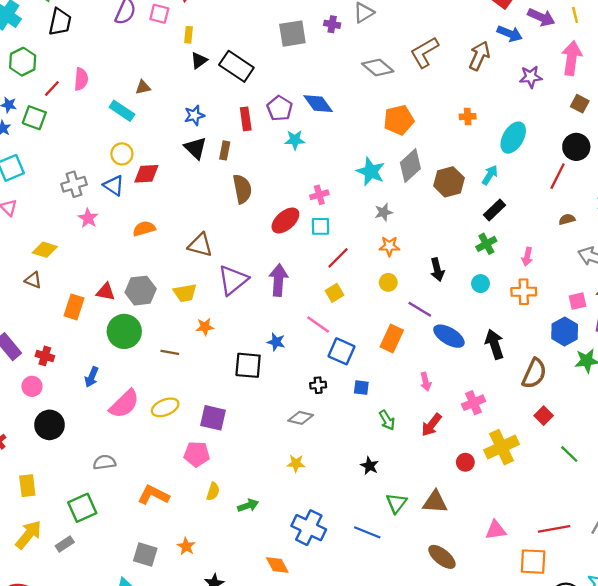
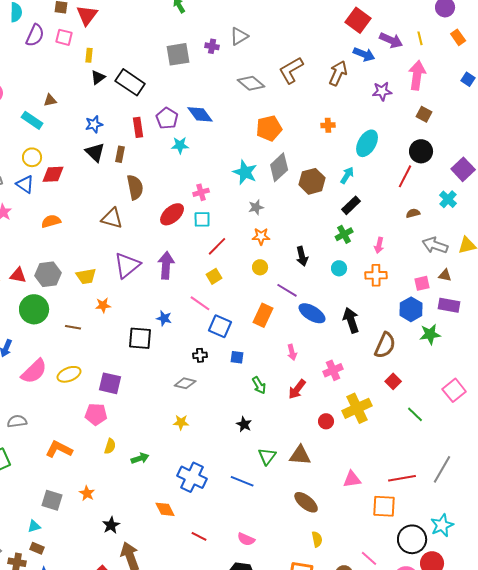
brown triangle: (200, 245) -> (112, 218), moved

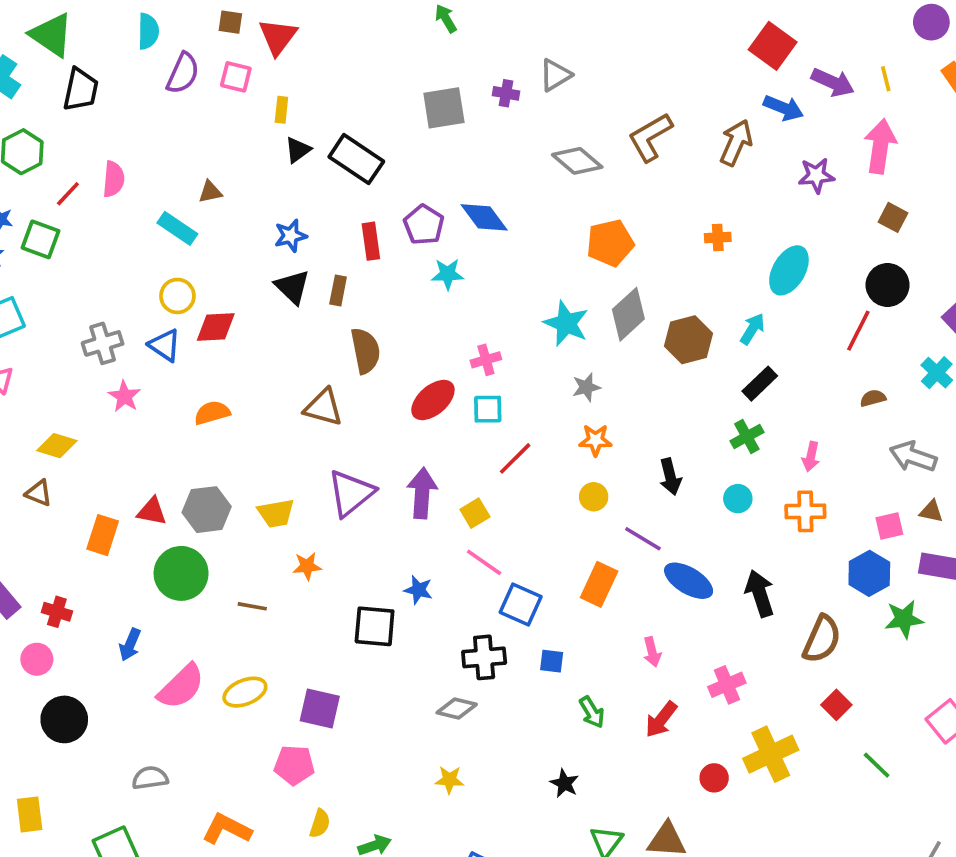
yellow square: (214, 276) -> (475, 513), moved
black cross: (200, 355) -> (484, 657), size x1.6

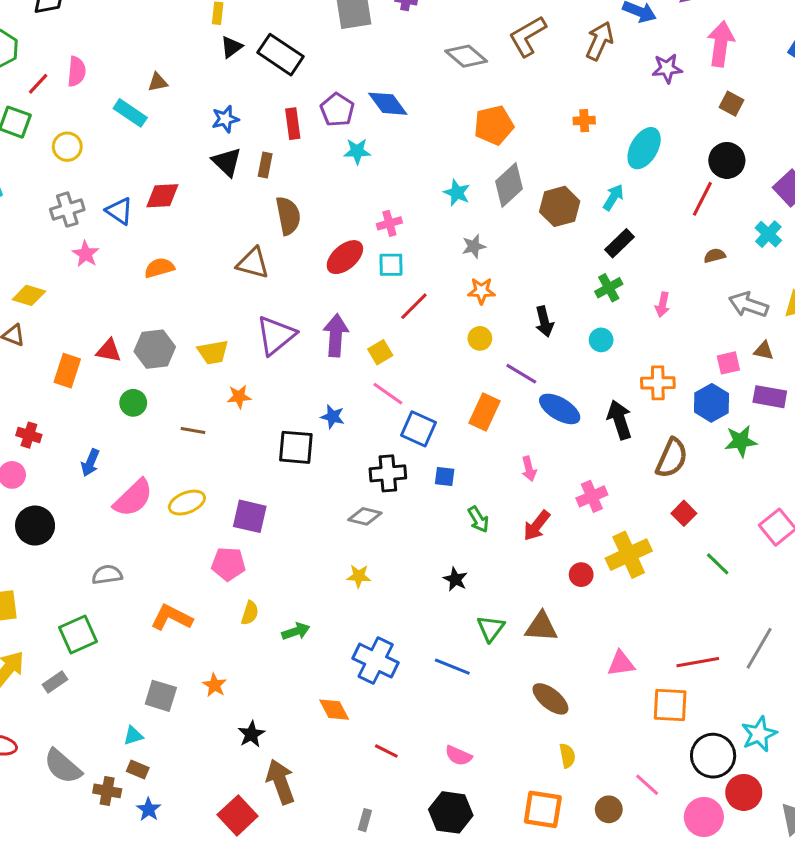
yellow circle: (177, 296) -> (67, 147), moved
cyan star: (566, 323) -> (457, 193), size x0.7
orange cross: (805, 511) -> (658, 383), moved
green circle: (181, 573) -> (133, 403), size x0.6

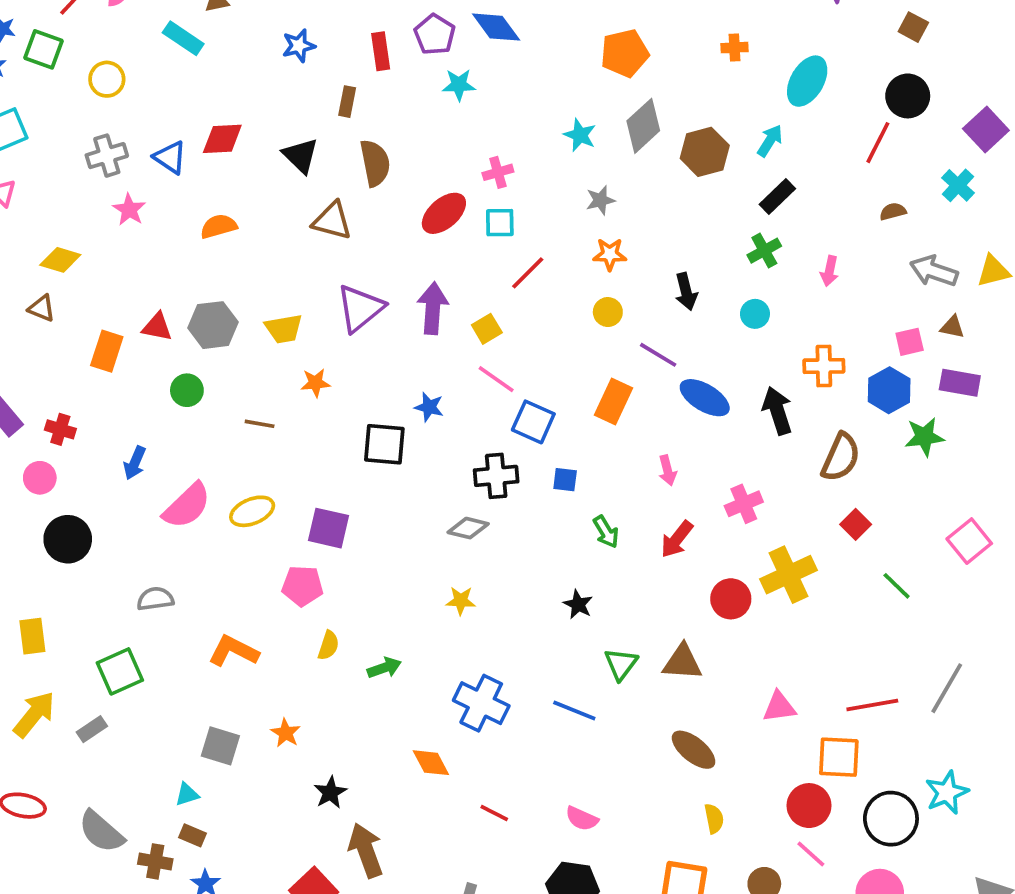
black triangle: (227, 162) -> (301, 156), moved
red circle: (581, 575) -> (731, 599), size x1.4
red circle: (744, 792) -> (809, 806), moved

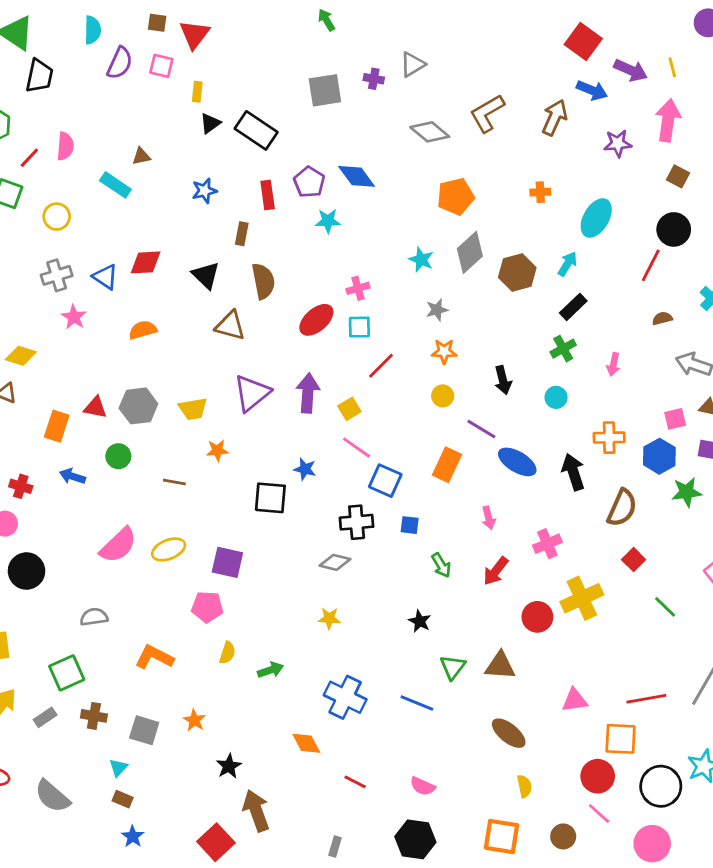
blue arrow: (135, 463) -> (72, 476), moved, turned 85
cyan triangle: (187, 794) -> (118, 768), turned -30
brown cross: (155, 861) -> (94, 716), moved

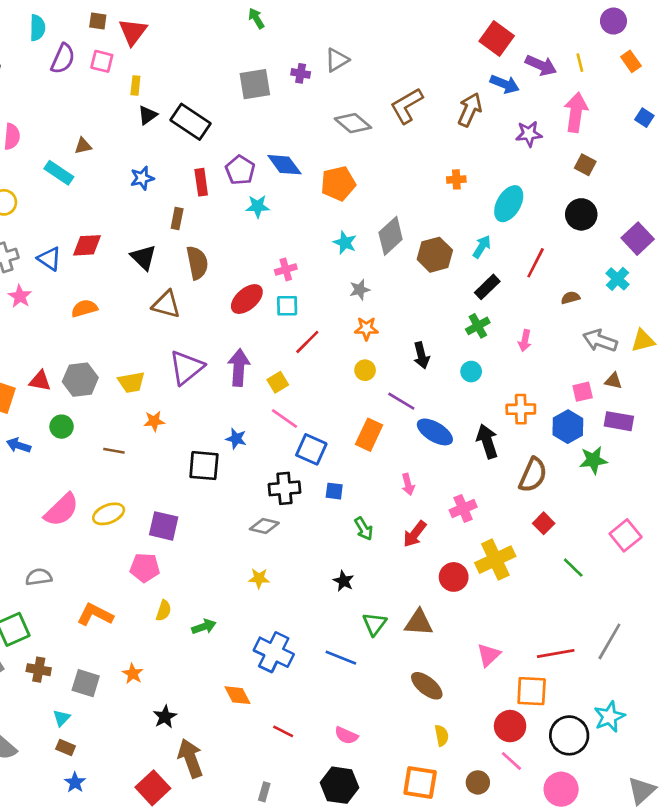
orange pentagon: (456, 196) -> (338, 184), moved
red line: (651, 265) -> (536, 263), moved
pink triangle: (575, 700) -> (489, 655), turned -35

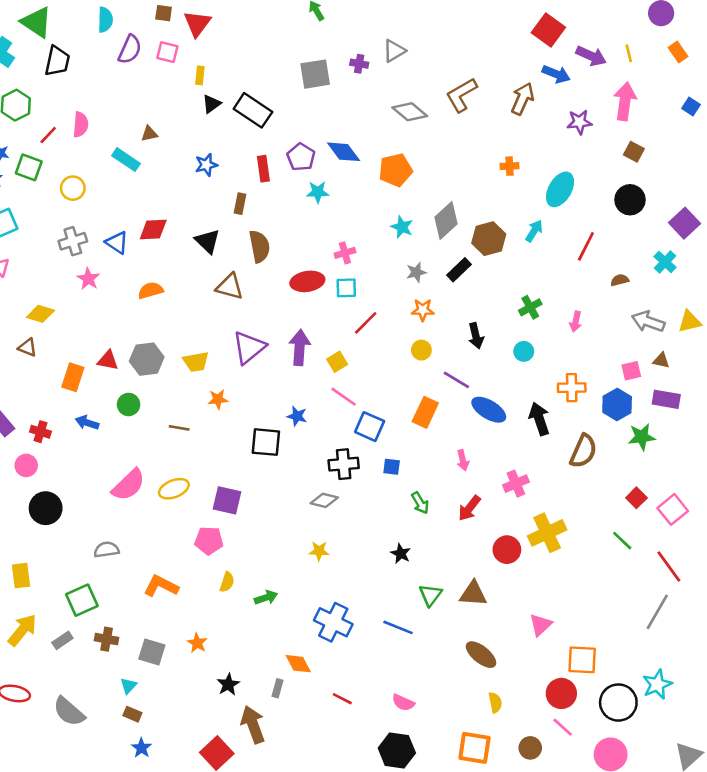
black rectangle: (487, 287) -> (459, 270), moved
red ellipse: (247, 299) -> (307, 281), turned 32
red square: (544, 523) -> (636, 498), moved
red line: (556, 654) -> (669, 566), moved, turned 64
gray rectangle: (264, 792) -> (278, 688), moved

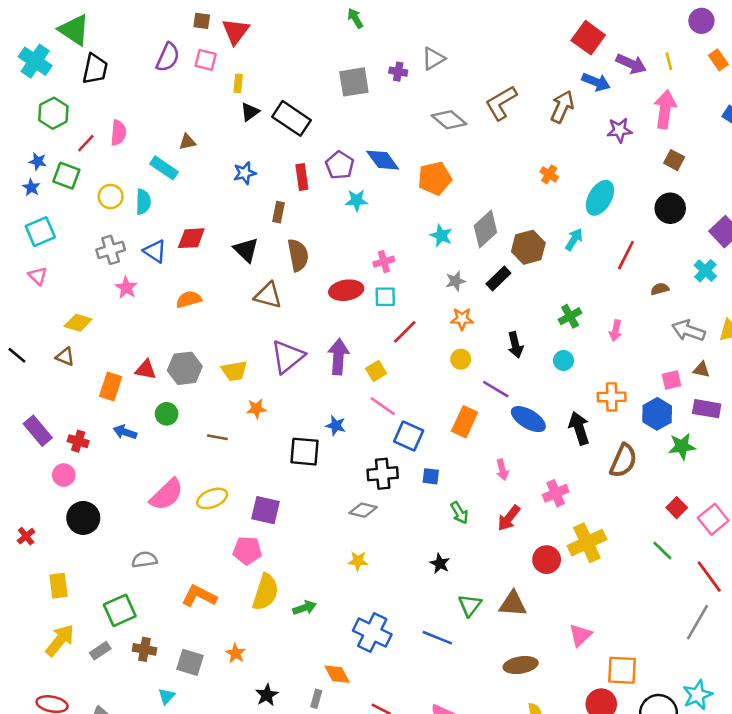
cyan semicircle: (105, 20) -> (143, 202), moved
orange cross: (510, 166) -> (549, 174), turned 36
yellow semicircle: (227, 582) -> (265, 592), size x1.8
brown ellipse: (481, 655) -> (521, 665), turned -48

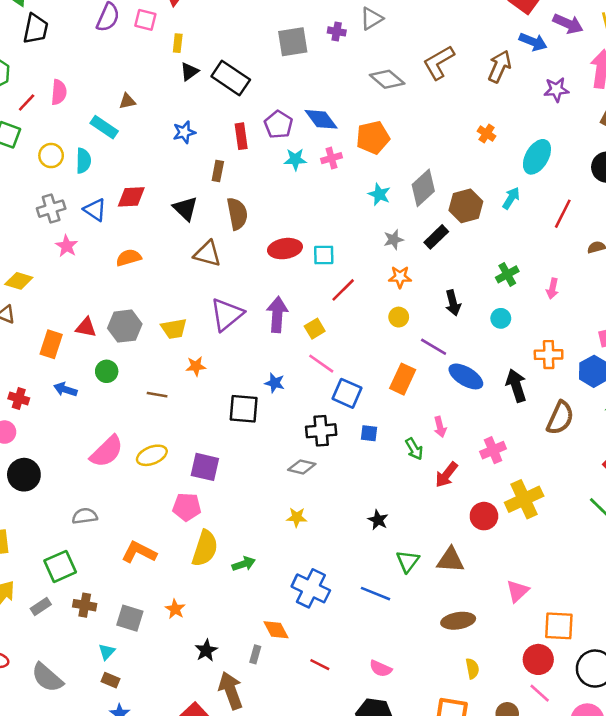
pink cross: (384, 262) -> (331, 158), moved
green arrow: (459, 513) -> (414, 449), moved

